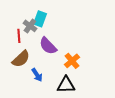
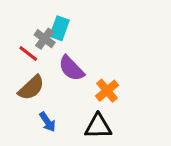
red line: (19, 36) -> (28, 54), turned -48
blue arrow: (37, 75) -> (48, 122), moved

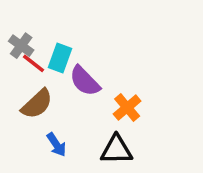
cyan rectangle: (59, 28) -> (60, 58), moved
gray cross: (45, 39) -> (21, 46), moved

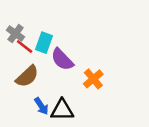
black triangle: (116, 150) -> (62, 110), moved

